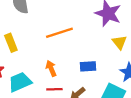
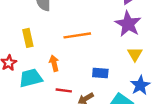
orange arrow: (51, 68) -> (54, 63), moved

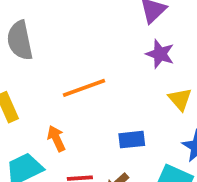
purple star: (128, 24) -> (160, 54), size x0.7

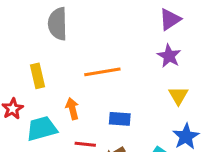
blue rectangle: (132, 140) -> (120, 119), moved

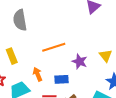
purple star: (169, 56) -> (80, 61), moved
blue rectangle: (120, 119) -> (62, 79), moved

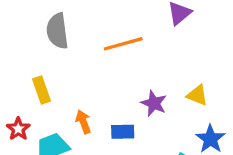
orange line: (54, 47) -> (123, 44), moved
yellow triangle: (106, 56) -> (197, 95), turned -32

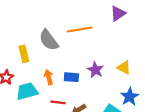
gray semicircle: (57, 31) -> (49, 40), moved, turned -35
blue rectangle: (123, 132) -> (71, 77), moved

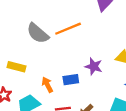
gray semicircle: (49, 40) -> (38, 33), moved
yellow rectangle: (24, 54) -> (16, 67), turned -49

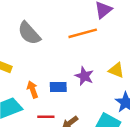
orange line: (68, 29) -> (83, 33), moved

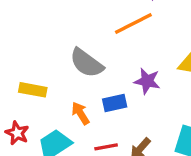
gray semicircle: (29, 33) -> (87, 63), moved

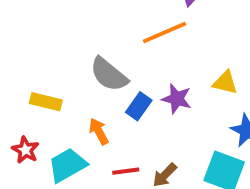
blue rectangle: (115, 103) -> (139, 106), moved, turned -45

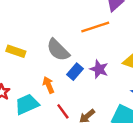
yellow rectangle: (46, 102) -> (16, 51), moved
red line: (126, 171) -> (63, 111), turned 56

